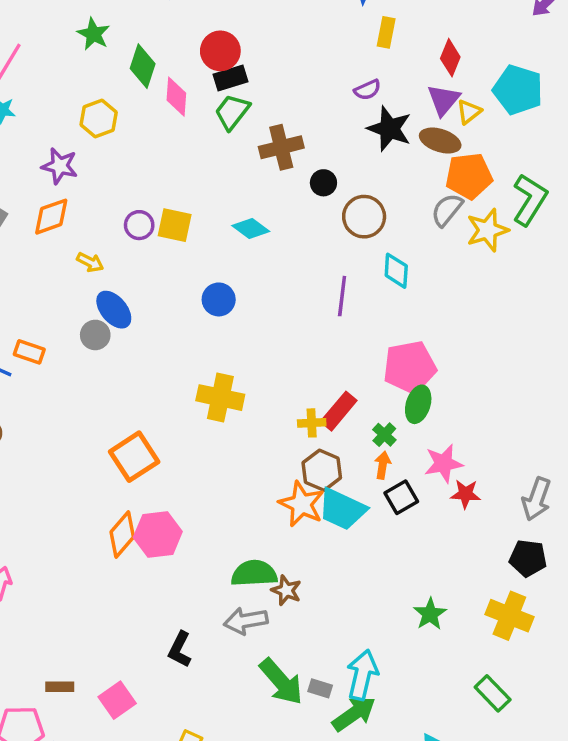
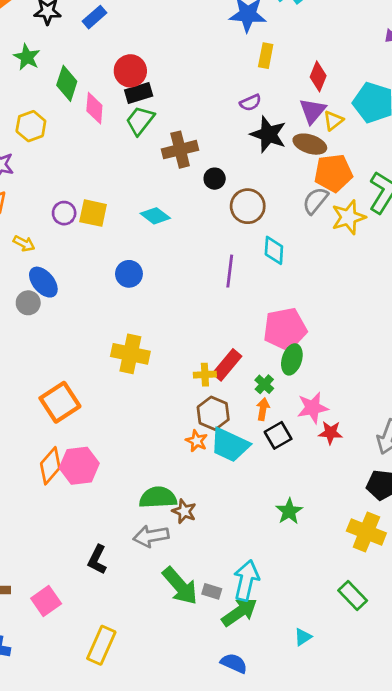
orange star: (302, 504) -> (197, 441), size x0.6
green star: (430, 614) -> (289, 511), moved

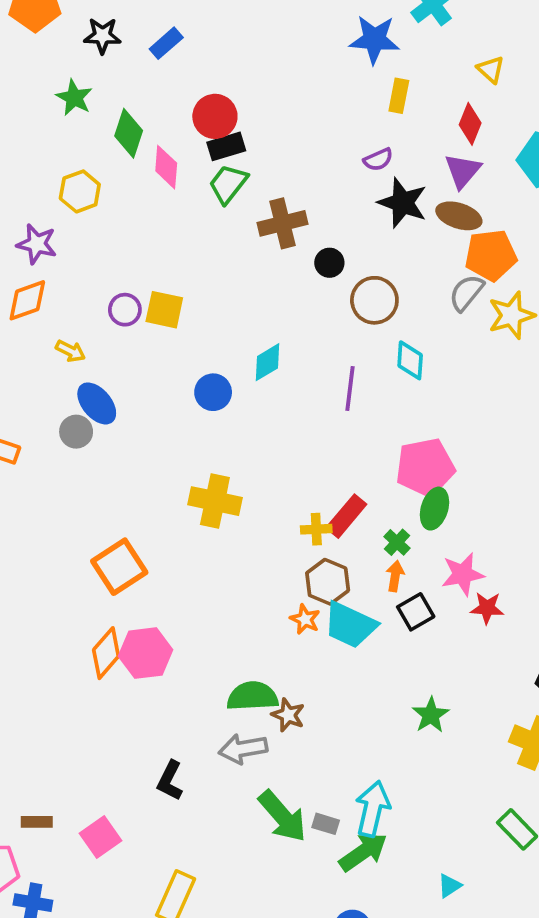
yellow triangle: (333, 121) -> (491, 69), moved, turned -40
cyan diamond: (155, 216) -> (267, 362), moved, turned -68

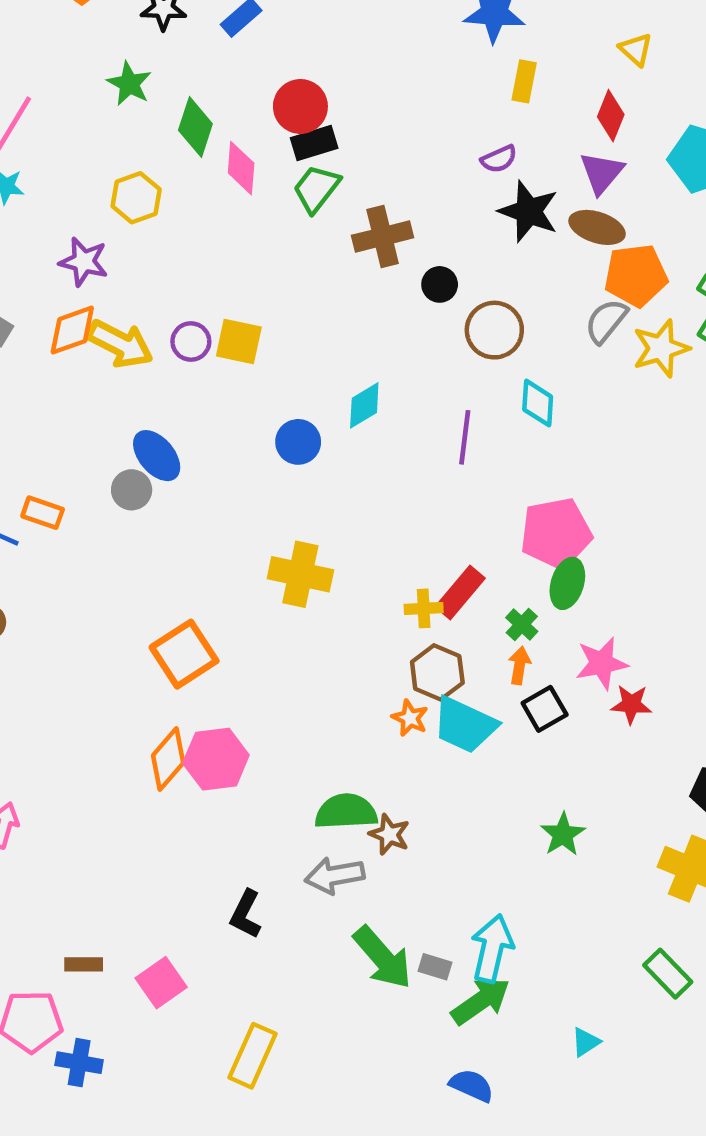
yellow arrow: (70, 351) -> (120, 344), moved, size x1.8

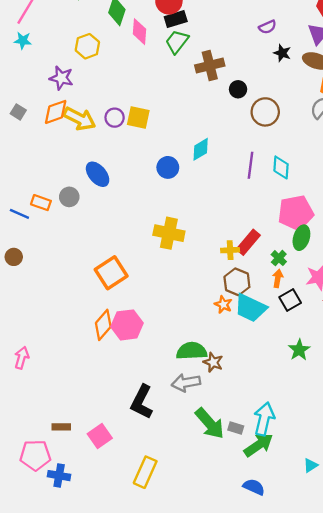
black star: (529, 211) -> (282, 53), size x0.6
cyan diamond: (538, 403) -> (281, 167), moved
gray circle: (132, 490) -> (69, 197), moved
green star: (563, 834) -> (299, 350), moved
black L-shape: (246, 914) -> (142, 402), size x1.4

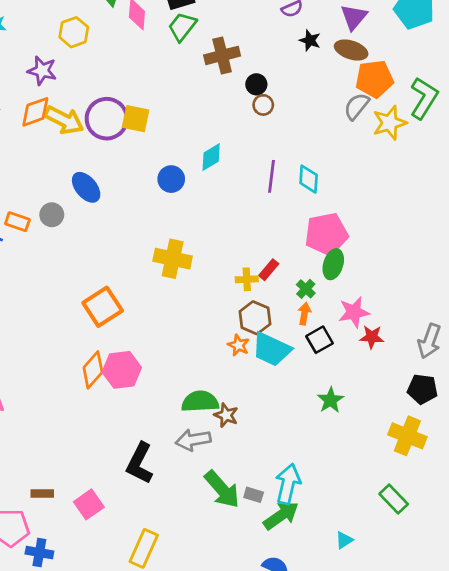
brown circle: (265, 112) -> (263, 105), moved, size x0.6
purple circle: (115, 118) -> (107, 119), size x1.8
red rectangle: (248, 242) -> (269, 270), size x0.7

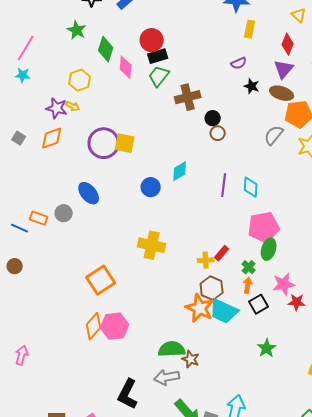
gray semicircle: (357, 106) -> (274, 135), moved
yellow arrow: (64, 120) -> (73, 106), moved, size x0.5
orange star: (239, 345) -> (200, 308), size x1.8

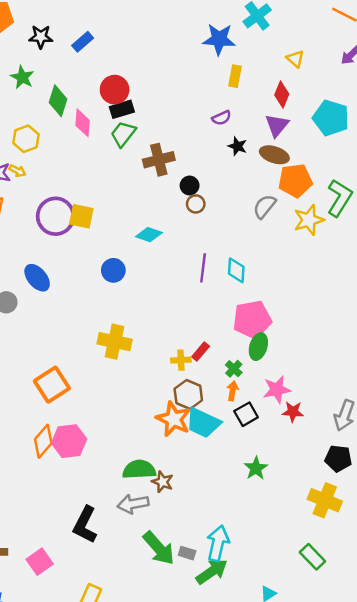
cyan diamond: (180, 171) -> (149, 235), moved, turned 50

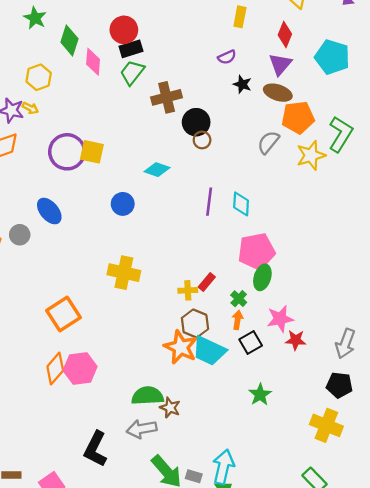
black circle: (190, 186) -> (196, 122), size x1.5

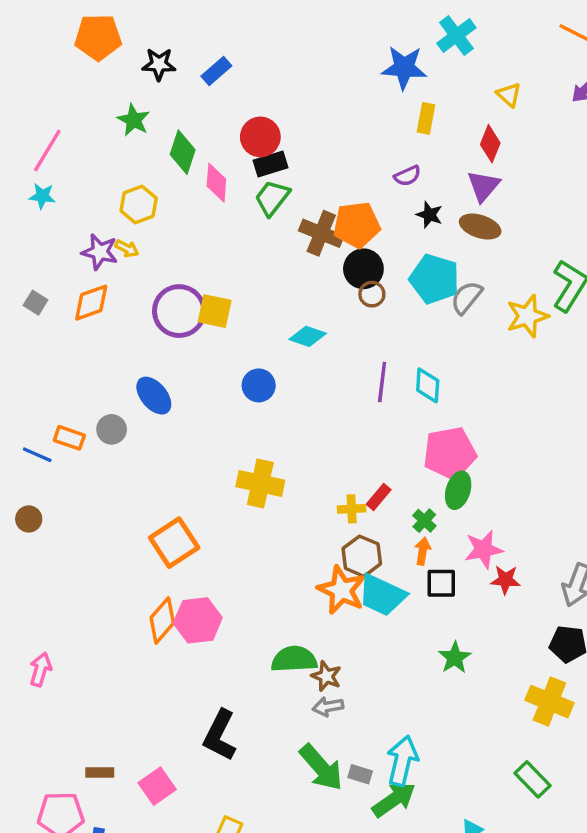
cyan pentagon: (332, 57) -> (434, 279), moved
brown cross: (167, 97) -> (321, 233), turned 36
orange pentagon: (298, 117) -> (357, 225), moved
black square: (251, 342) -> (441, 583), turned 30
gray arrow: (142, 429) -> (328, 707), moved, size x0.7

